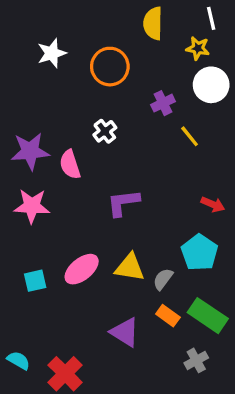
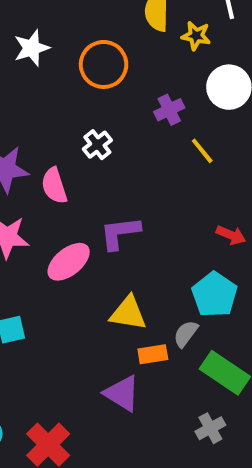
yellow star: (198, 48) -> (196, 36), moved
pink ellipse: (82, 269) -> (69, 262), moved
gray semicircle: (163, 279) -> (186, 334), moved
orange rectangle: (168, 316) -> (153, 354), moved, turned -45

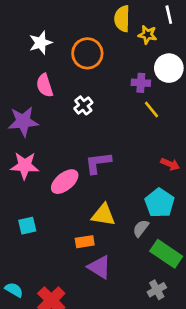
purple cross: (169, 110) -> (141, 83), moved, turned 30
pink semicircle: (54, 186) -> (45, 85), moved
orange rectangle: (153, 354) -> (85, 242), moved

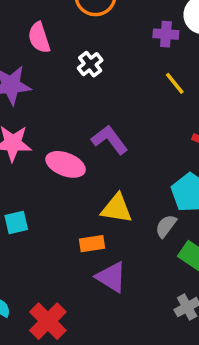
yellow line: (151, 109) -> (175, 83), moved
purple L-shape: (98, 163) -> (110, 140), turned 60
pink ellipse: (65, 182) -> (66, 164), turned 60

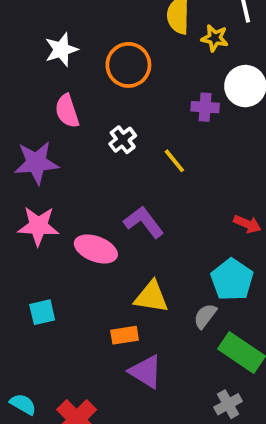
yellow line: (175, 83) -> (174, 161), moved

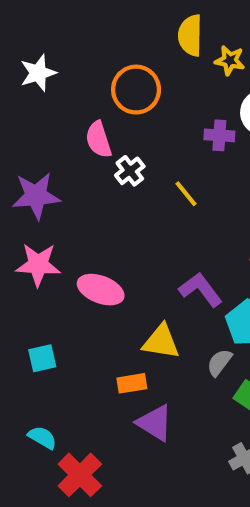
white star: (61, 50) -> (38, 73), moved
pink semicircle: (67, 111) -> (99, 140), moved
purple L-shape: (144, 222) -> (201, 290), moved
cyan semicircle: (23, 404) -> (42, 437), moved

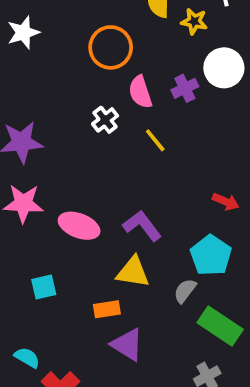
purple cross: (219, 135) -> (185, 88), turned -30
pink semicircle: (99, 140) -> (140, 92), moved
purple L-shape: (201, 290) -> (142, 226), moved
cyan square: (42, 358) -> (44, 287), moved

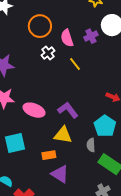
orange circle: (111, 47) -> (40, 26), moved
cyan square: (44, 287) -> (15, 143), size x1.5
gray semicircle: (185, 291) -> (91, 145), turned -40

